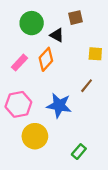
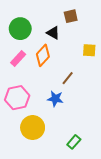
green circle: (32, 23) -> (20, 29), moved
brown line: (87, 86) -> (68, 78), moved
blue star: (59, 105) -> (55, 99), size x0.7

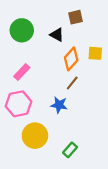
orange diamond: (43, 55) -> (71, 59), moved
pink rectangle: (18, 58) -> (22, 72), moved
green rectangle: (74, 142) -> (70, 150), moved

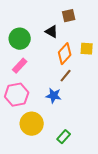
green circle: (22, 30) -> (20, 39), moved

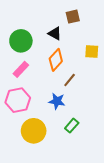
orange diamond: (65, 54) -> (56, 60), moved
green rectangle: (64, 137) -> (72, 126), moved

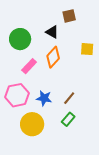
pink rectangle: (21, 69) -> (29, 66), moved
brown line: (70, 80) -> (69, 98), moved
blue star: (57, 101) -> (44, 98), moved

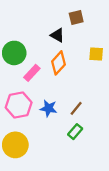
green circle: (20, 39) -> (14, 53), moved
yellow circle: (32, 124) -> (15, 145), moved

